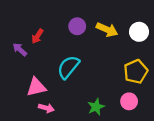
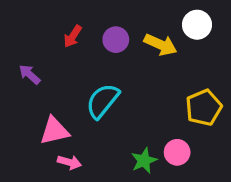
white circle: (139, 32) -> (197, 25), moved
red arrow: (37, 36) -> (73, 36), moved
pink circle: (129, 101) -> (177, 152), moved

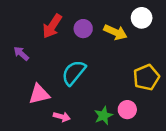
red arrow: (73, 36) -> (52, 26), size x1.5
pink arrow: (69, 162) -> (62, 117), moved

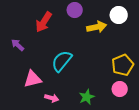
purple circle: (83, 29) -> (75, 10), moved
yellow arrow: (115, 32) -> (97, 27), turned -36
pink circle: (127, 110) -> (120, 89), moved

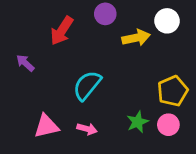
pink triangle: (33, 79) -> (46, 126), moved
green star: (87, 97) -> (138, 122), moved
pink arrow: (52, 98) -> (87, 129), moved

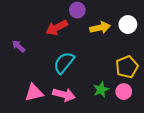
white circle: (167, 21) -> (128, 25), moved
red arrow: (62, 31) -> (57, 28), moved, turned 30
pink arrow: (87, 129) -> (64, 95), size x1.5

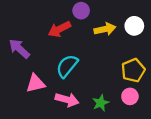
purple arrow: (19, 46) -> (19, 49), size x1.5
green star: (101, 90) -> (101, 103), moved
pink triangle: (34, 93) -> (36, 83), moved

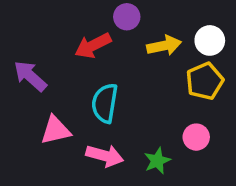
cyan semicircle: (67, 66) -> (105, 103), turned -30
yellow pentagon: (133, 70) -> (205, 81), moved
pink circle: (130, 96) -> (196, 137), moved

